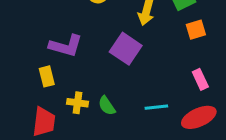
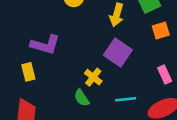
purple square: (126, 49) -> (118, 53), moved
yellow cross: (77, 103) -> (93, 77), moved, turned 30

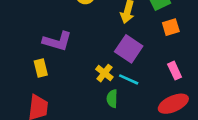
green semicircle: (82, 98) -> (112, 99), moved, turned 36
cyan line: (126, 99) -> (129, 79), moved, turned 30

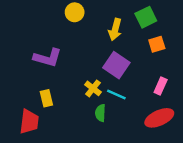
yellow rectangle: (41, 68) -> (46, 98), moved
pink rectangle: (175, 71) -> (161, 86), turned 49

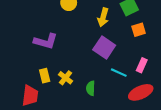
yellow cross: (93, 88) -> (66, 78), moved
cyan line: (116, 95) -> (119, 73), moved

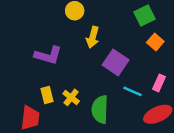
yellow arrow: (103, 17) -> (93, 37), moved
orange square: (139, 30) -> (155, 42), turned -32
green semicircle: (91, 88) -> (100, 109), size x1.6

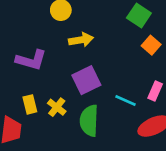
green square: (145, 16) -> (139, 16), turned -30
yellow arrow: (93, 37) -> (81, 40), turned -115
purple square: (116, 62) -> (86, 80), moved, turned 30

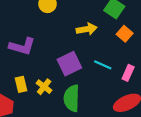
yellow arrow: (81, 40) -> (87, 29), moved
cyan line: (125, 100) -> (103, 65), moved

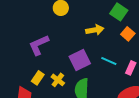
purple L-shape: (22, 46) -> (39, 45), turned 140
yellow rectangle: (21, 84) -> (38, 78), turned 48

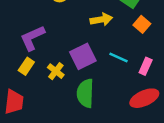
yellow rectangle: (38, 78) -> (26, 66), moved
yellow cross: (58, 80) -> (56, 71), moved

